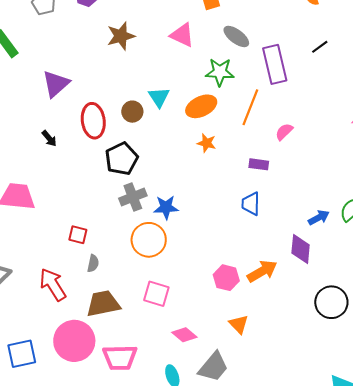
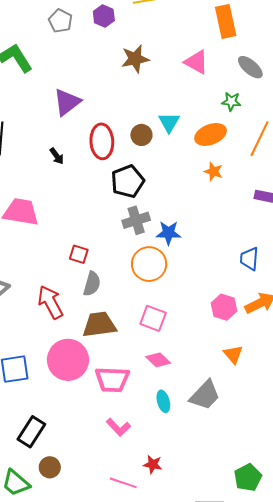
green star: (220, 72) -> (231, 101), size x0.7
blue trapezoid: (251, 204) -> (249, 259), moved
gray semicircle: (93, 263) -> (92, 284), size x1.4
pink diamond: (184, 335) -> (158, 360), moved

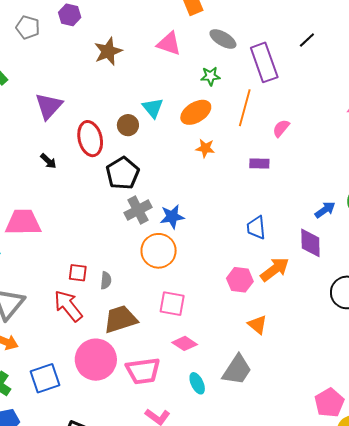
red square: (79, 254) -> (78, 273), moved
gray semicircle: (92, 284) -> (106, 280), size x0.7

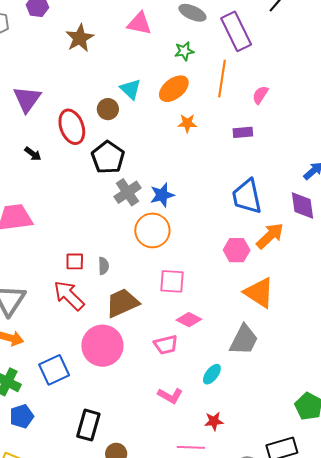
blue trapezoid: (256, 228) -> (247, 196), size x1.5
orange triangle: (257, 325) -> (259, 293), size x1.6
pink trapezoid: (143, 371) -> (166, 345), moved, size x0.7
cyan ellipse: (197, 383) -> (212, 374), moved, turned 70

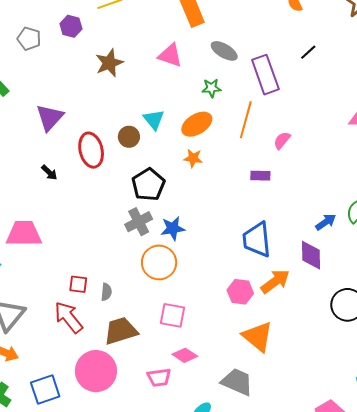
orange star: (187, 123) -> (193, 158), moved
black pentagon: (108, 157) -> (148, 185), moved
gray trapezoid: (244, 340) -> (237, 382), turned -100

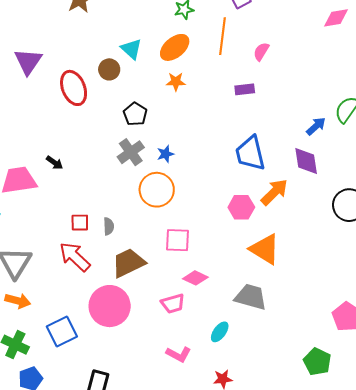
black arrow: (49, 172) -> (55, 163), moved
black pentagon: (148, 185) -> (135, 114), size x0.7
blue star: (173, 228) -> (165, 154), size x0.7

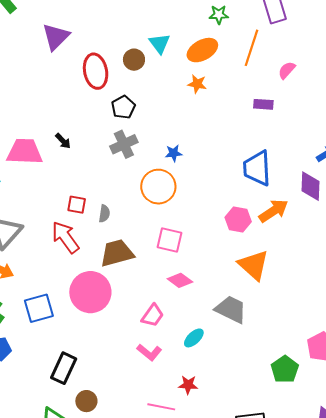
black pentagon: (135, 114) -> (123, 107), moved
gray cross: (131, 152) -> (124, 144), moved
pink trapezoid: (173, 304) -> (153, 315), moved, turned -50
green pentagon: (317, 362) -> (285, 369), moved

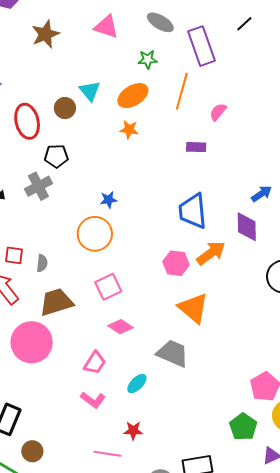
black pentagon: (123, 107) -> (56, 156), turned 30
gray cross: (124, 144) -> (38, 186), moved
pink square: (169, 240) -> (108, 287), turned -36
green pentagon: (285, 369) -> (243, 427), moved

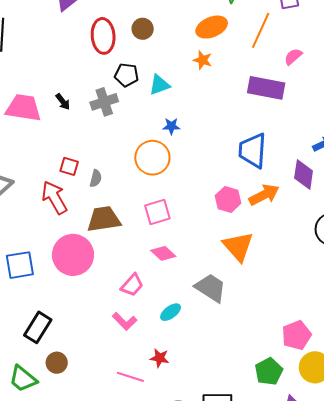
cyan triangle: (90, 91) -> (159, 85), moved, turned 40
purple rectangle: (196, 147) -> (266, 88), size x1.8

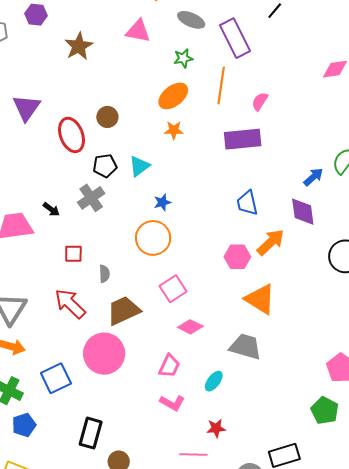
blue trapezoid: (253, 151) -> (247, 203), size x0.7
red square: (69, 166) -> (73, 254), moved

